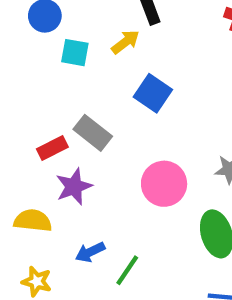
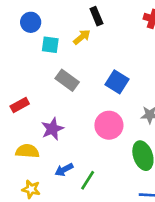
blue square: (153, 93) -> (117, 82), moved
gray rectangle: (93, 133) -> (67, 80), moved
red rectangle: (52, 148) -> (20, 105), moved

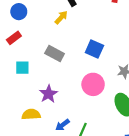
cyan square: (50, 45) -> (22, 68), moved
red rectangle: (20, 105) -> (14, 38), moved

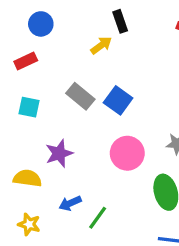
blue square: (94, 49) -> (118, 100), moved

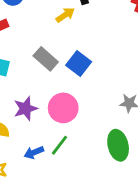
pink circle: (127, 153) -> (63, 108), moved
green line: (98, 218) -> (60, 145), moved

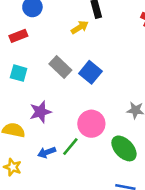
pink circle: (63, 108) -> (91, 124), moved
green ellipse: (118, 145) -> (124, 148), turned -32

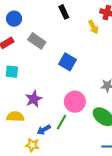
yellow arrow: (80, 27) -> (93, 27), moved, turned 104
gray rectangle: (60, 67) -> (37, 41), moved
yellow star: (13, 167) -> (32, 145), moved

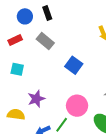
black rectangle: (64, 12) -> (47, 13), moved

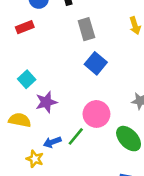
gray rectangle: (45, 41) -> (86, 29), moved, turned 30
cyan square: (17, 69) -> (27, 79), moved, turned 32

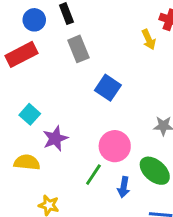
red rectangle: (25, 27) -> (22, 54), size x1.5
gray rectangle: (86, 29) -> (78, 49), moved
blue arrow: (52, 142) -> (124, 187), moved, turned -54

